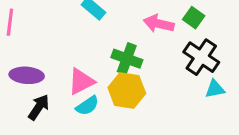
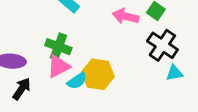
green cross: (127, 59) -> (58, 47), moved
cyan semicircle: (87, 106) -> (77, 81), moved

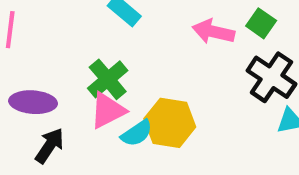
green cross: (58, 47) -> (108, 79), turned 30

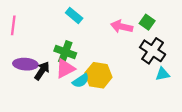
green cross: (108, 79) -> (65, 52), turned -30
black arrow: (50, 146) -> (42, 71), moved

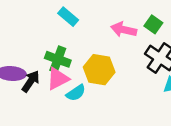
yellow hexagon: (98, 75) -> (99, 70), moved

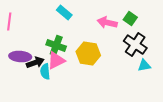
black arrow: (31, 81) -> (35, 62), turned 36
cyan semicircle: (76, 93) -> (45, 72), moved, turned 119

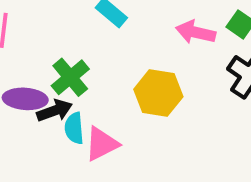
green cross: (56, 46) -> (70, 77), moved, turned 30
pink triangle: (56, 60) -> (102, 144), moved

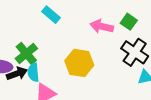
cyan semicircle: (74, 128) -> (33, 72), moved

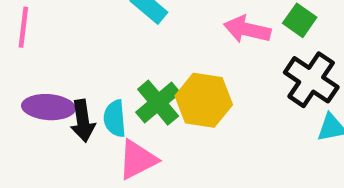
green cross: (26, 54) -> (158, 103), moved
black arrow: (17, 74) -> (83, 121), turned 102

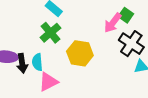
pink arrow: (247, 29) -> (113, 23), moved, turned -65
green cross: (158, 103) -> (50, 33), moved

